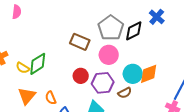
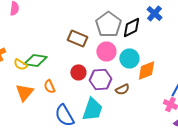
green diamond: (38, 64) -> (35, 60), turned 40
cyan circle: (133, 74) -> (129, 58), moved
orange semicircle: (51, 98) -> (49, 86), moved

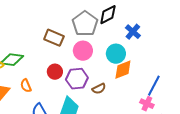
blue cross: (154, 13) -> (133, 32), moved
black diamond: (131, 27) -> (108, 15), moved
cyan circle: (129, 58) -> (116, 54), moved

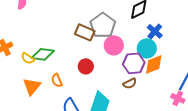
gray pentagon: (85, 24) -> (103, 25), moved
blue cross: (133, 32) -> (155, 31), moved
purple hexagon: (77, 79) -> (134, 63), moved

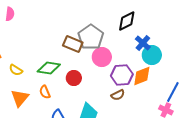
cyan circle: (147, 48) -> (152, 55), moved
green diamond: (43, 54) -> (49, 68), moved

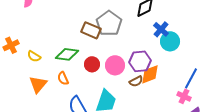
pink circle: (102, 57) -> (115, 65), moved
orange diamond: (142, 76) -> (150, 74), moved

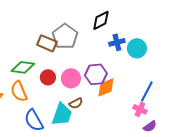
blue cross: (161, 29) -> (117, 42), turned 35
cyan circle: (170, 41) -> (137, 48), moved
orange semicircle: (63, 78) -> (19, 91), size x1.5
brown semicircle: (136, 81) -> (76, 103), moved

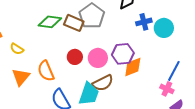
green diamond: (23, 67) -> (50, 22), moved
brown semicircle: (76, 103) -> (103, 83), size x1.5

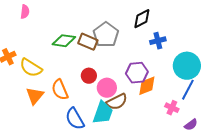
cyan circle: (164, 28) -> (187, 66), moved, size x1.4
yellow semicircle: (17, 49) -> (31, 68), size x1.6
pink circle: (98, 58) -> (107, 88), moved
pink cross: (167, 89) -> (172, 108), moved

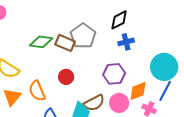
blue cross: (158, 41) -> (126, 42), moved
orange diamond: (147, 86) -> (138, 91), moved
pink circle: (107, 88) -> (119, 103), moved

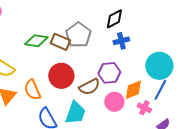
red circle: (66, 77) -> (61, 76), size x1.6
brown semicircle: (94, 103) -> (89, 87), moved

